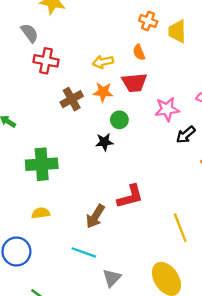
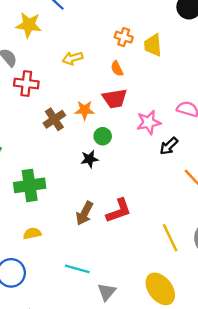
yellow arrow: (103, 62) -> (73, 58), moved
brown arrow: (95, 216) -> (84, 213), moved

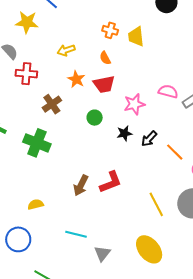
orange star: (85, 110) -> (76, 79), moved, turned 30
black arrow: (169, 146) -> (149, 139), moved
black star: (89, 159) -> (124, 133), moved
green cross: (30, 185) -> (37, 143), moved, turned 32

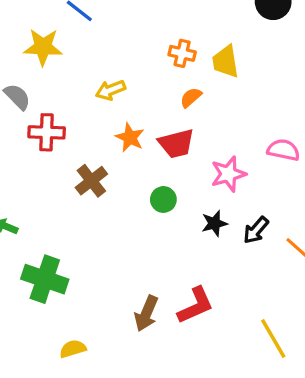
orange semicircle: (105, 58) -> (191, 97), moved, turned 80
green cross: (37, 143) -> (45, 279), moved

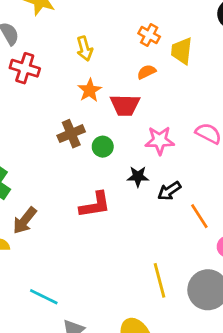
yellow arrow: (111, 90) -> (85, 49), turned -100
brown cross: (91, 181) -> (71, 134), moved
red L-shape: (196, 306) -> (95, 205), moved
brown arrow: (146, 313) -> (25, 220), moved

